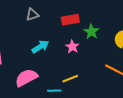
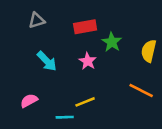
cyan arrow: (40, 47) -> (47, 61), turned 78
pink semicircle: (26, 78) -> (29, 101), size x0.6

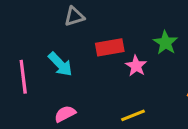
red rectangle: (85, 27) -> (110, 47), moved
cyan arrow: (47, 61) -> (60, 64), moved

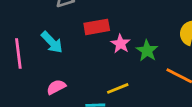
green star: (165, 43) -> (147, 51), moved

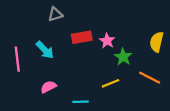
pink star: (120, 44) -> (107, 41), moved
yellow line: (118, 88) -> (111, 83), moved

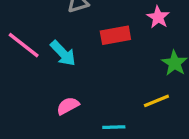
pink star: (107, 41) -> (158, 17), moved
pink line: (17, 59) -> (24, 45), moved, turned -45

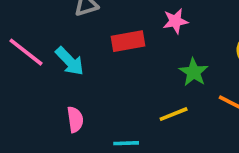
pink star: (158, 17) -> (175, 21), turned 30
pink semicircle: (68, 106) -> (75, 120), turned 110

